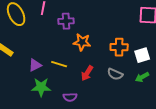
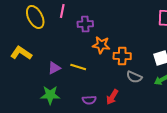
orange cross: (119, 47) -> (122, 56), moved
red arrow: (87, 73) -> (112, 97), moved
green star: (41, 87) -> (50, 95), moved

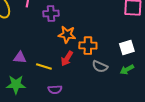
yellow line: (78, 67) -> (44, 67), moved
purple triangle: (54, 68) -> (20, 58), turned 32
red arrow: (112, 97) -> (67, 59), moved

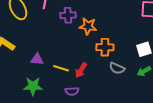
orange star: (67, 35) -> (88, 26), moved
red arrow: (67, 59) -> (81, 70), moved

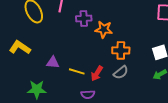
gray semicircle: (117, 68) -> (121, 72), moved, turned -63
green star: (33, 86) -> (37, 89), moved

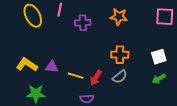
orange star: (104, 29) -> (119, 17), moved
yellow L-shape: (20, 47) -> (27, 65), moved

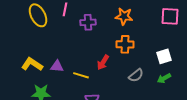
orange cross: (120, 55) -> (125, 44), moved
gray semicircle: (120, 77) -> (136, 75), moved
red arrow: (96, 78) -> (103, 62), moved

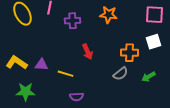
orange cross: (125, 44) -> (130, 53), moved
white square: (164, 56) -> (154, 42), moved
red arrow: (103, 62) -> (88, 52), moved, turned -56

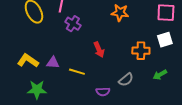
purple cross: (72, 21) -> (73, 24), moved, turned 35
gray semicircle: (120, 74) -> (126, 80), moved
purple semicircle: (76, 97) -> (103, 92), moved

